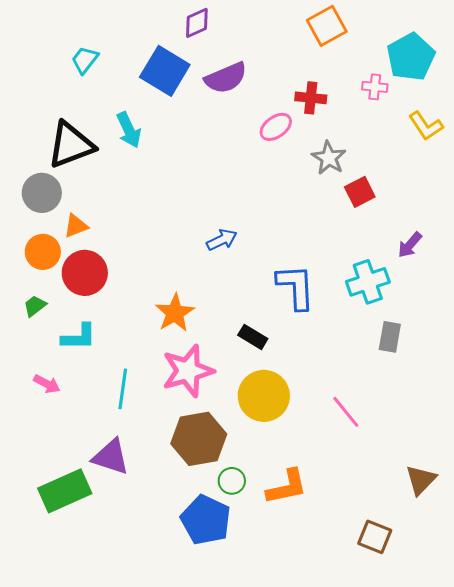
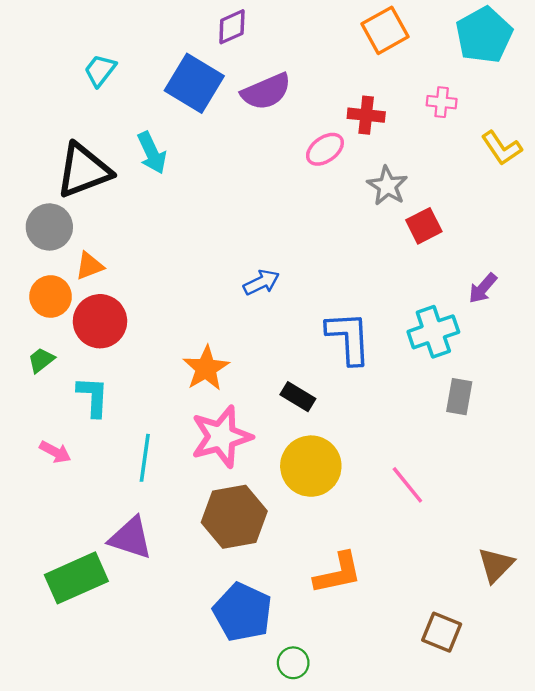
cyan pentagon: (411, 57) -> (484, 35), moved
cyan L-shape: (79, 337) -> (93, 397), turned -87
green circle: (232, 481) -> (293, 663), moved

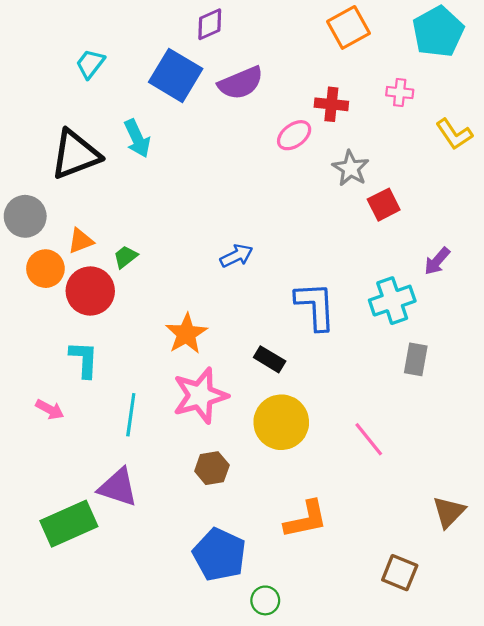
gray circle: (49, 227) -> (25, 216), moved
green trapezoid: (41, 360) -> (125, 257), moved
brown hexagon: (234, 517) -> (212, 468), size x0.6

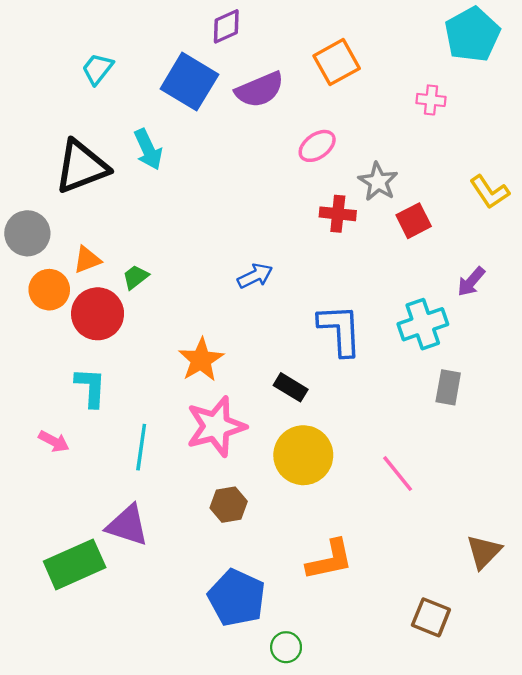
orange square: (348, 27) -> (337, 62), moved
red cross: (331, 104) -> (338, 214), moved
yellow L-shape: (454, 134) -> (490, 192), moved

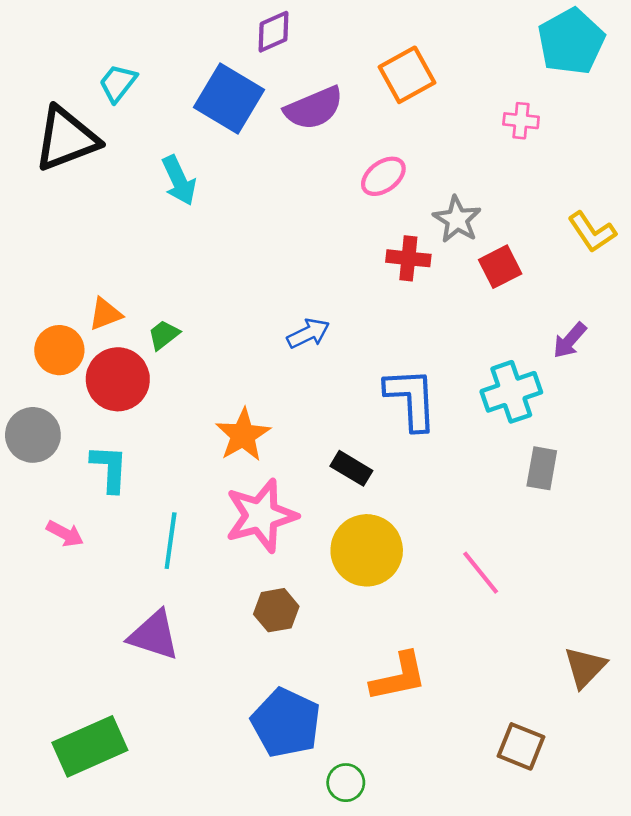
black triangle: (81, 167) -> (66, 139), moved
gray circle: (27, 233) -> (33, 435), moved
green rectangle: (75, 564) -> (90, 746), moved

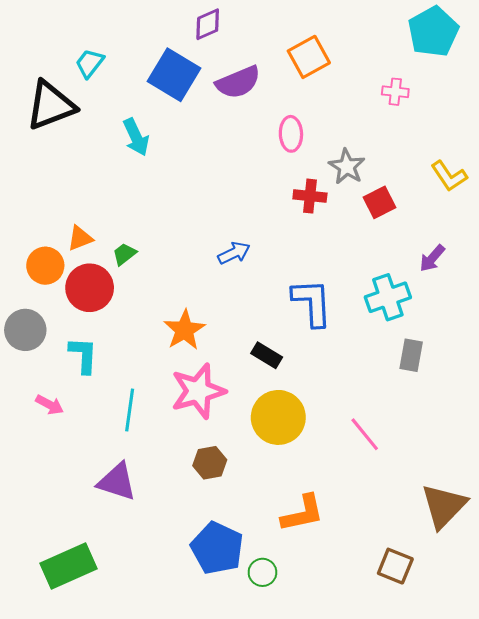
pink ellipse: (383, 176) -> (291, 134), turned -56
brown triangle: (585, 667) -> (444, 506), size x1.4
green circle: (346, 783) -> (262, 572), moved

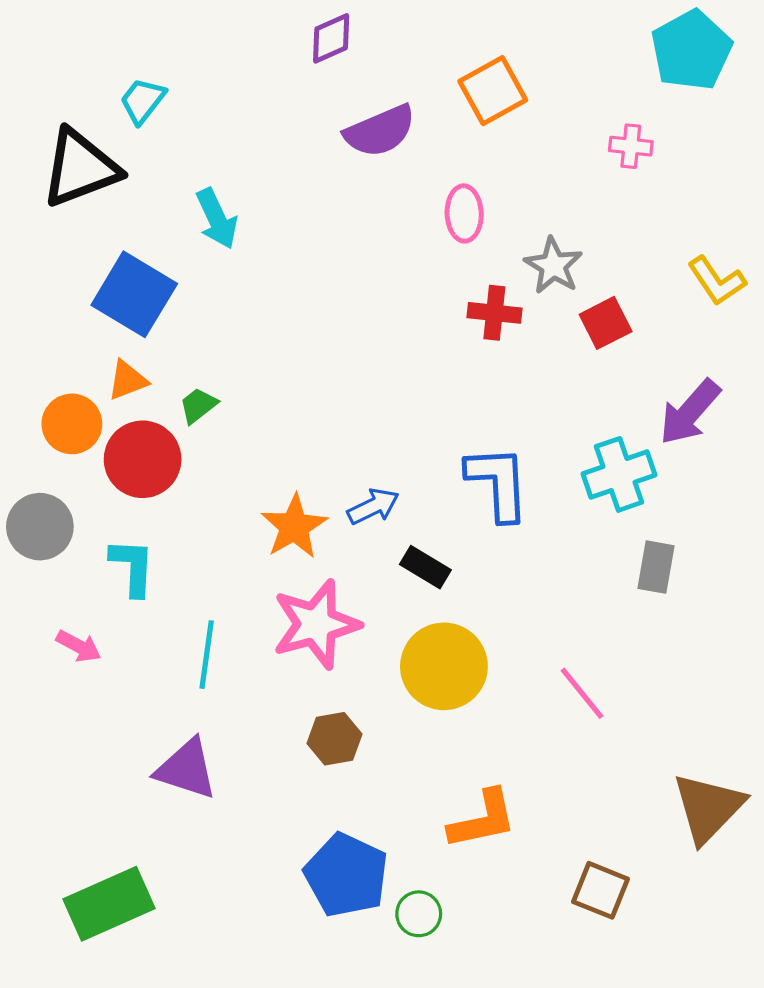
blue square: (174, 75) -> (134, 294), moved
blue arrow: (234, 253) -> (373, 506), moved
purple arrow: (432, 258) -> (690, 412), size x1.5
brown square: (395, 566) -> (601, 890), moved

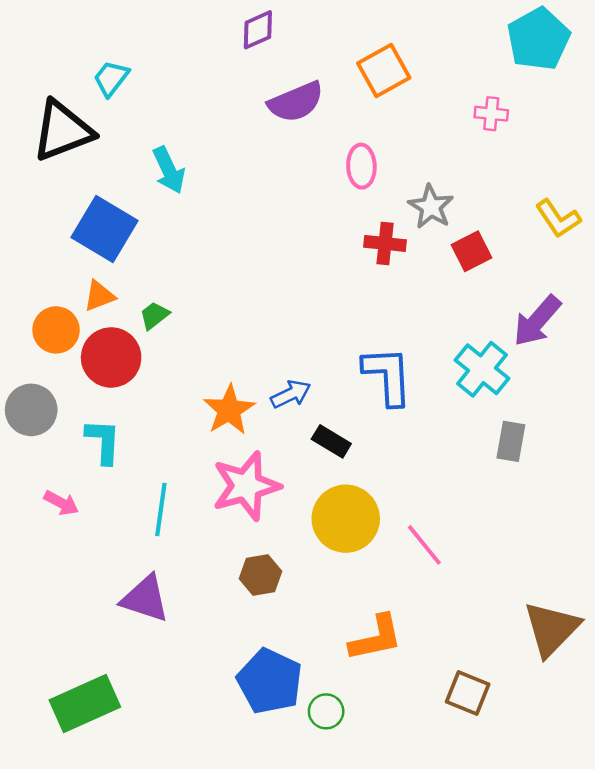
cyan cross: (619, 474) -> (482, 369), turned -32
pink line: (582, 693) -> (424, 545), moved

